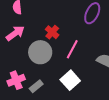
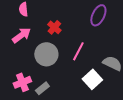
red cross: (52, 32) -> (54, 27), moved
white square: (70, 80) -> (92, 79), moved

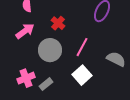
white square: (92, 79) -> (82, 75), moved

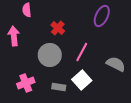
pink arrow: (25, 31) -> (14, 36), moved, turned -60
gray rectangle: (46, 84) -> (59, 87), moved, turned 48

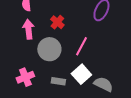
pink arrow: (14, 36) -> (28, 29), moved
gray semicircle: (116, 64) -> (103, 84), moved

